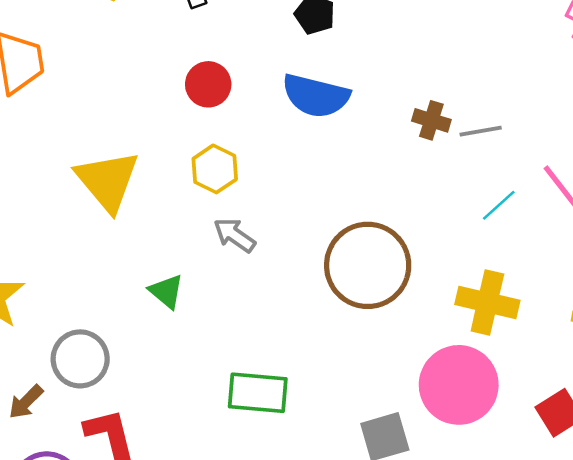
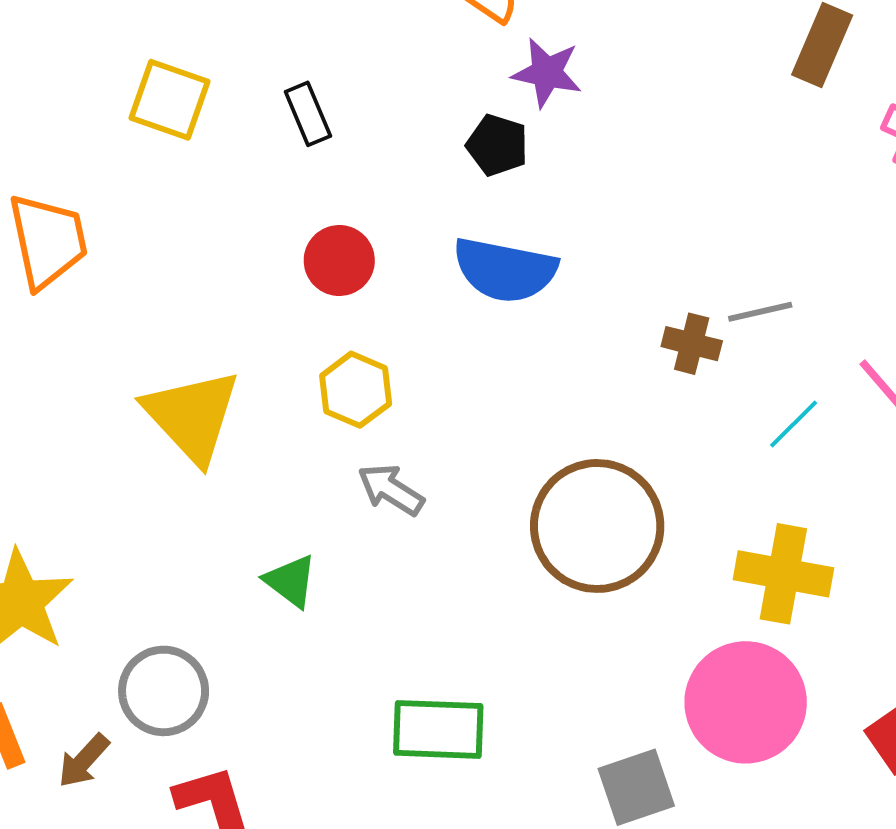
brown cross: (431, 120) -> (692, 344), moved

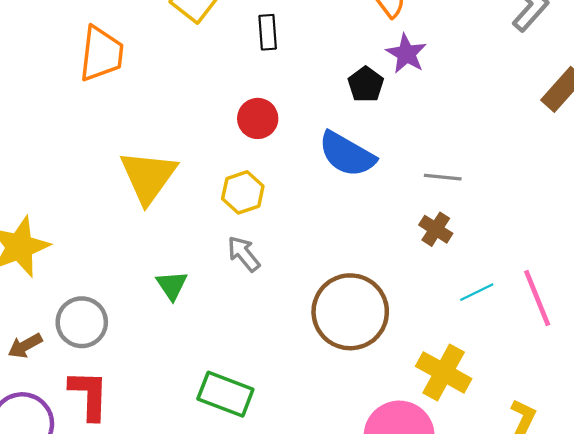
gray line: (760, 312) -> (443, 177), moved

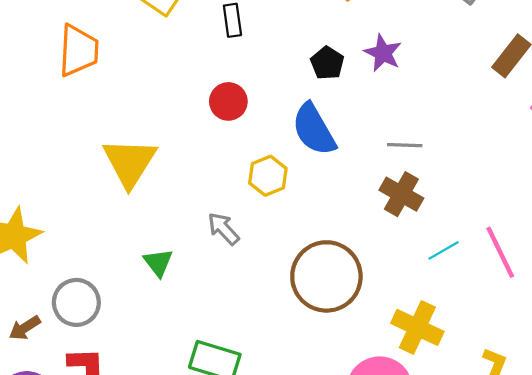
purple star: (406, 54) -> (383, 53), moved
blue semicircle: (347, 154) -> (314, 129), turned 34
yellow hexagon: (243, 192) -> (268, 176), moved
brown cross: (436, 229) -> (401, 194), size x1.4

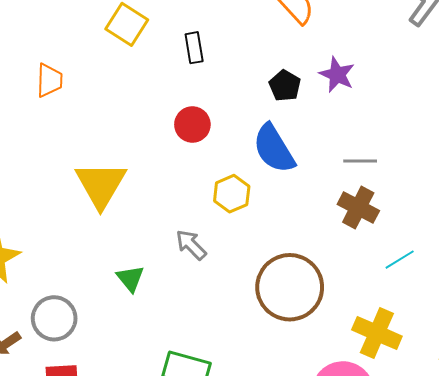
orange trapezoid: (78, 51) -> (49, 80), size x0.7

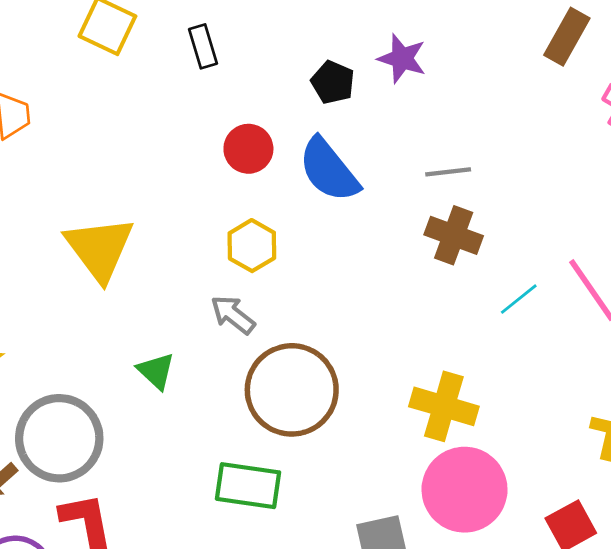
red circle: (192, 125) -> (248, 149), moved
yellow hexagon: (232, 194) -> (252, 246), moved
brown circle: (290, 287) -> (292, 390), moved
gray circle: (54, 318) -> (59, 438), size x1.4
yellow cross: (377, 333) -> (444, 406), moved

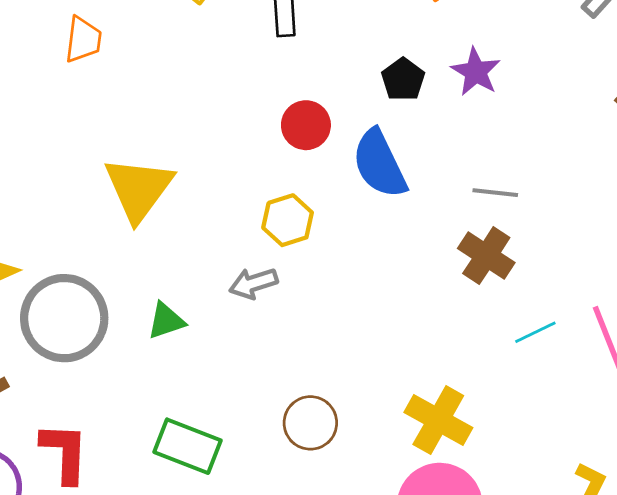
gray arrow: (233, 315) -> (253, 283), turned -69
green triangle: (156, 371) -> (166, 321), turned 45
brown circle: (292, 390) -> (310, 423), moved, size x0.6
gray circle: (59, 438) -> (64, 318), moved
green rectangle: (248, 486) -> (188, 446), moved

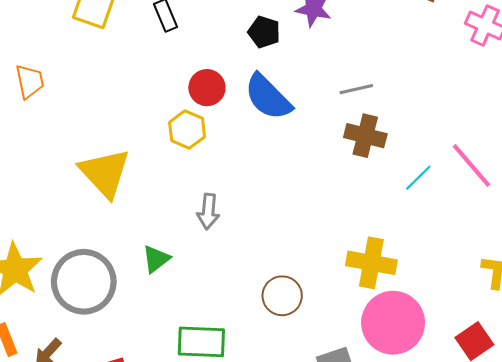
yellow hexagon: (288, 220) -> (187, 130), moved
gray arrow: (253, 283) -> (208, 211), turned -48

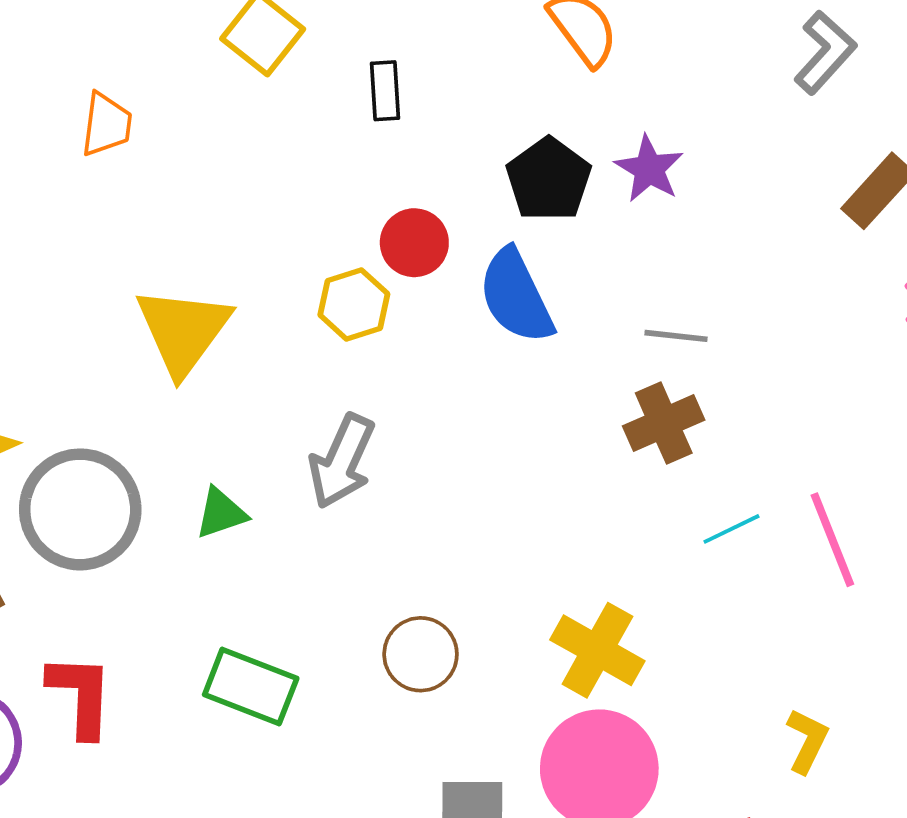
black pentagon: (264, 32) -> (549, 179), size x1.4
brown cross: (365, 136) -> (664, 423), turned 33
gray arrow: (208, 211) -> (342, 461), size x1.4

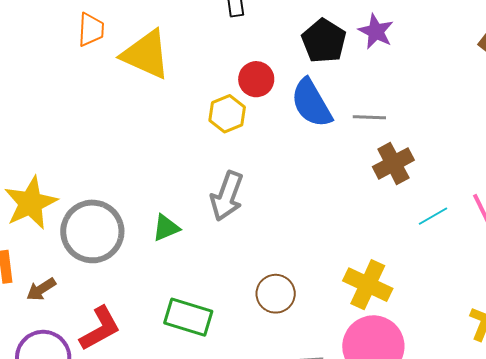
yellow triangle: (183, 331) -> (146, 54), moved, turned -38
gray line: (676, 336) -> (369, 117), moved
red L-shape: (81, 695) -> (100, 329), turned 63

